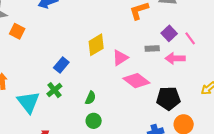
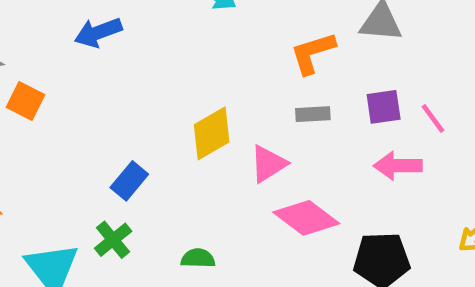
purple square: (169, 33) -> (384, 107), turned 35
gray rectangle: (152, 49) -> (313, 114), moved
green semicircle: (90, 98) -> (198, 258), turned -112

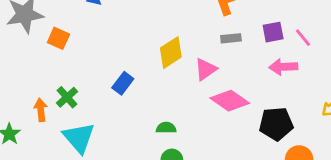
green cross: (113, 240) -> (67, 97), moved

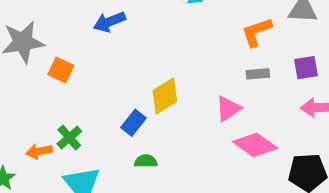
yellow diamond: (171, 53) -> (165, 96), moved
orange arrow: (41, 110) -> (39, 151), turned -95
green semicircle: (166, 128) -> (146, 161), moved

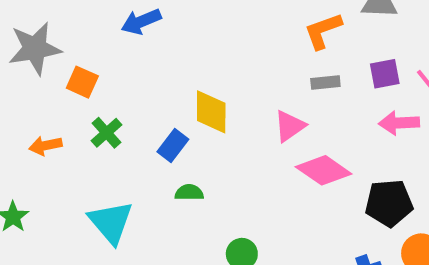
yellow diamond: (165, 96) -> (211, 112), turned -57
green cross: (69, 138) -> (107, 133), moved
orange arrow: (39, 151) -> (45, 146), moved

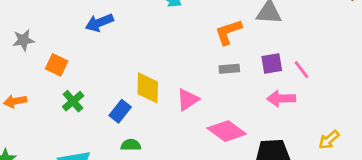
gray star: (35, 48) -> (23, 40), size x0.6
pink triangle: (290, 126) -> (188, 100), moved
orange arrow: (45, 146) -> (15, 101), moved

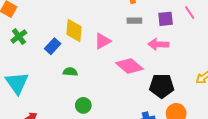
pink line: (302, 70) -> (190, 13), moved
pink arrow: (281, 99) -> (158, 44), moved
green semicircle: (131, 145) -> (70, 72), moved

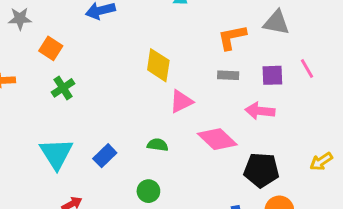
yellow diamond: (74, 30) -> (158, 65), moved
blue rectangle: (53, 46) -> (105, 156), moved
green semicircle: (70, 72) -> (158, 145), moved

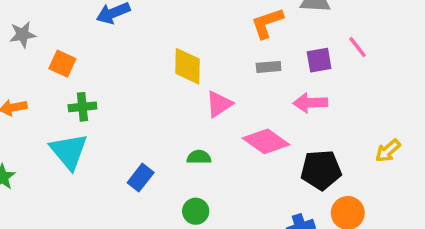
green cross: (63, 88) -> (82, 107), turned 35
cyan triangle: (56, 154) -> (69, 151), moved

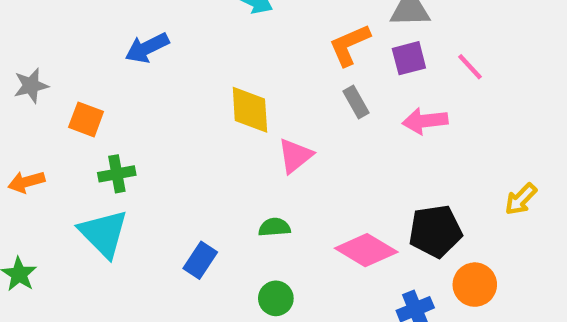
purple square: (319, 60) -> (409, 58), moved
gray rectangle: (269, 67) -> (356, 102), turned 70
pink arrow: (310, 103) -> (425, 121), moved
pink diamond: (266, 141) -> (366, 250), moved

